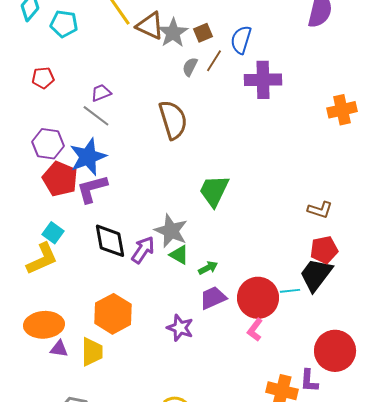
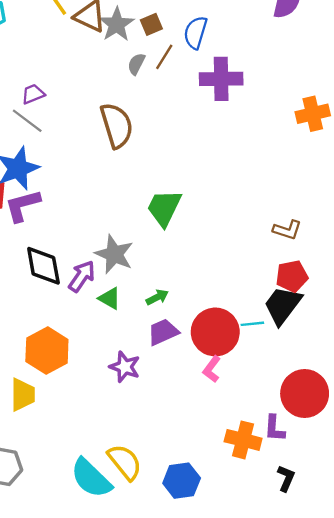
green triangle: (179, 255) -> (110, 298), moved

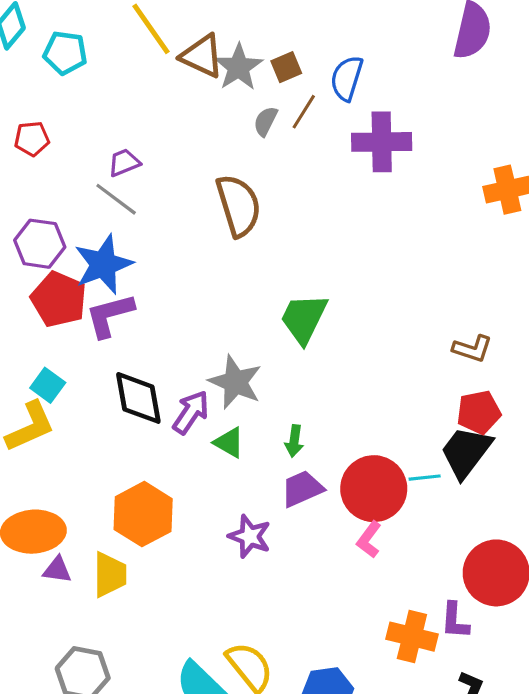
green arrow: (157, 297) -> (294, 441), turned 125

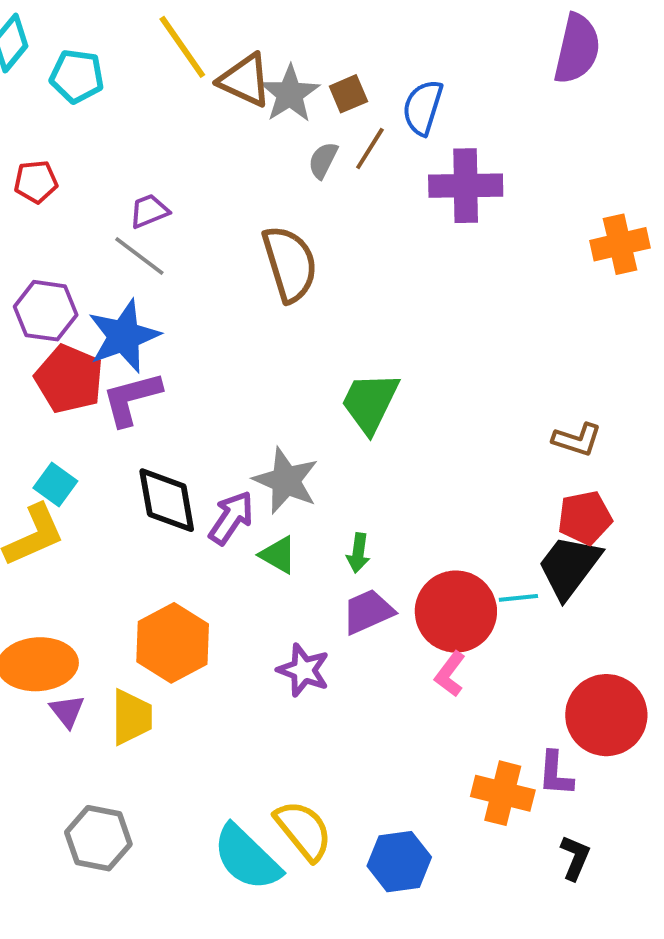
purple triangle: (57, 570) -> (67, 711), turned 44

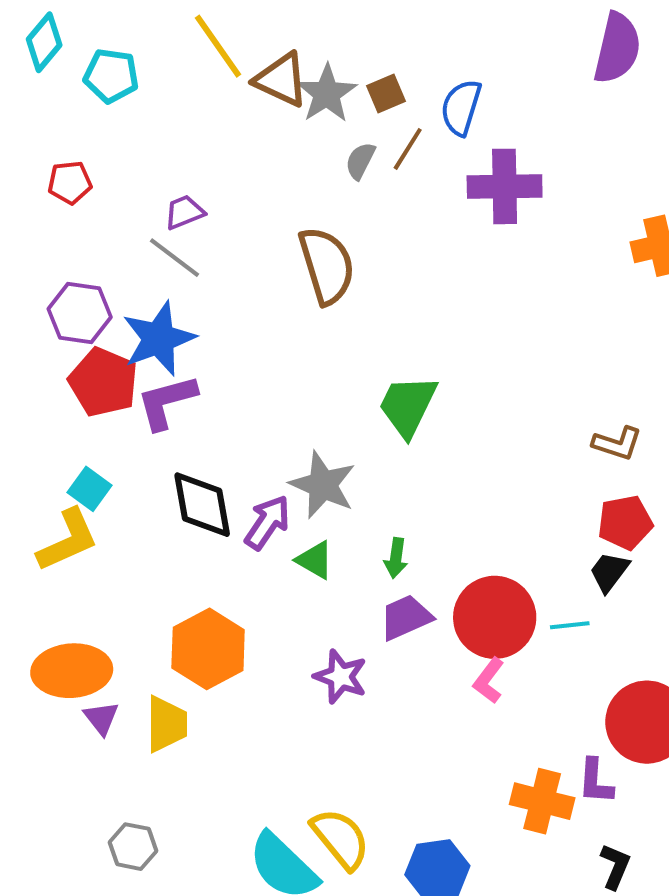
black trapezoid: (569, 567) -> (609, 572), size x0.6
cyan line: (518, 598) -> (570, 625), moved
gray hexagon: (98, 838) -> (133, 847), size x0.7

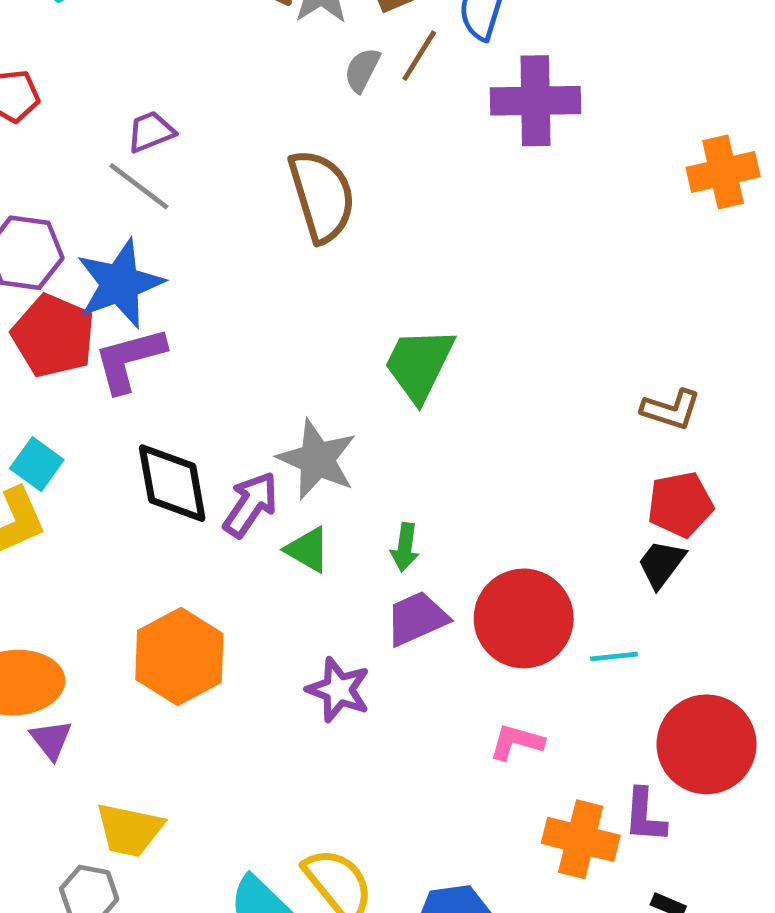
cyan line: (570, 625) -> (614, 656), moved
pink L-shape: (489, 681) -> (517, 742), moved, turned 69
yellow trapezoid: (167, 724) -> (129, 830), moved, turned 102

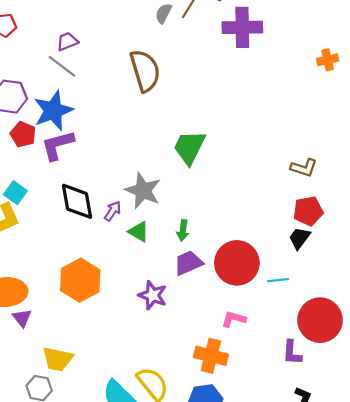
orange cross: (723, 172) -> (328, 60), size x0.7
red pentagon: (53, 336) -> (23, 134), size x0.7
purple arrow: (251, 504) -> (113, 211), size x0.7
orange cross: (581, 839) -> (211, 356), moved

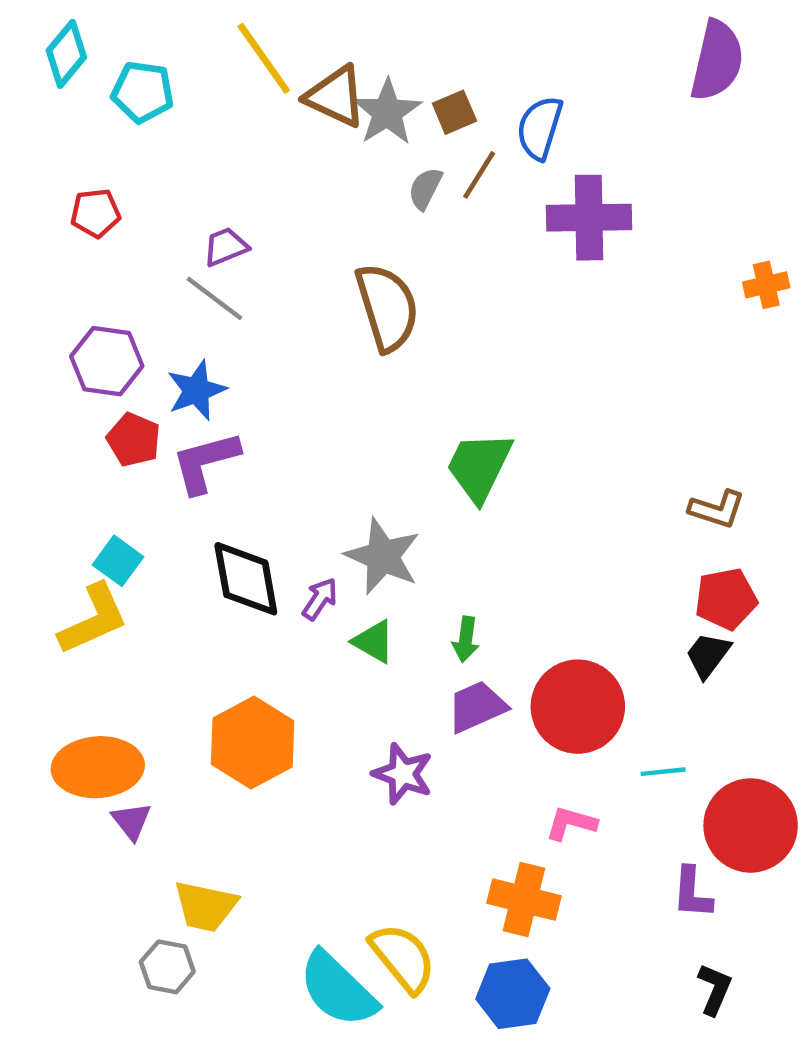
blue star: (53, 111) -> (196, 390), size x0.7
cyan line: (278, 280) -> (663, 772), moved

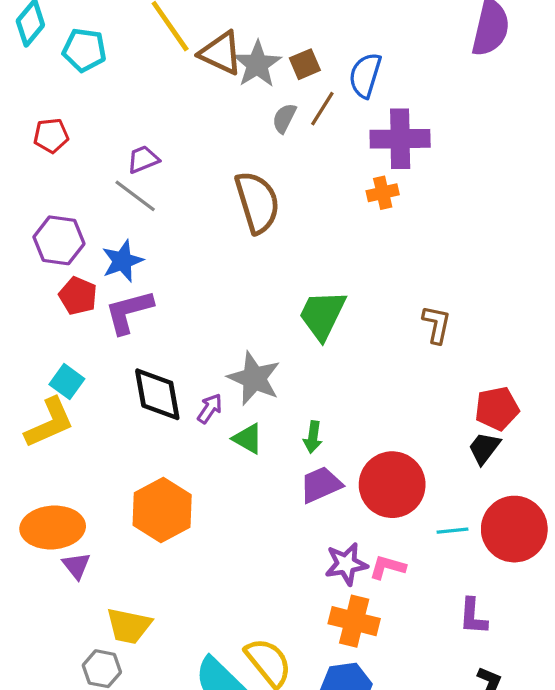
orange cross: (766, 285) -> (383, 193), moved
brown L-shape: (717, 509) -> (437, 324), moved, turned -96
purple star: (403, 774) -> (346, 564), moved, turned -30
red circle: (751, 825) -> (514, 529), moved

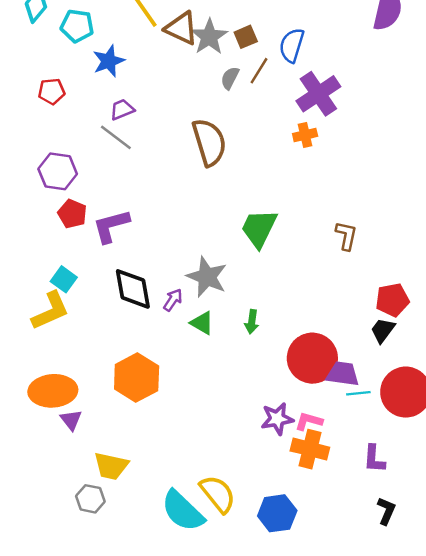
purple cross: (400, 139) -> (318, 94), turned -33
blue star: (122, 261) -> (109, 61), moved
purple trapezoid: (321, 485) -> (343, 374), moved, turned 32
orange cross: (354, 621) -> (310, 449), moved

